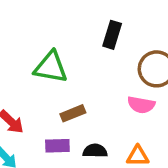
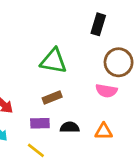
black rectangle: (112, 35) -> (98, 24), moved
green triangle: (51, 67) -> (53, 61), moved

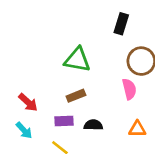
pink semicircle: (106, 91) -> (129, 89), turned -114
orange triangle: (104, 131) -> (137, 129), moved

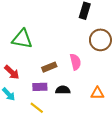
green triangle: (77, 60) -> (22, 39), moved
pink semicircle: (129, 89) -> (75, 62), moved

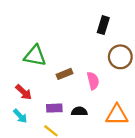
brown rectangle: (49, 67) -> (65, 74), moved
orange triangle: (97, 93) -> (117, 115), size x1.5

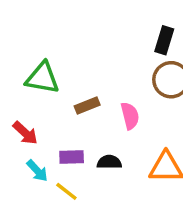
black rectangle: (103, 25) -> (164, 40), moved
cyan arrow: (20, 116) -> (37, 171), moved

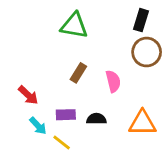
green triangle: (42, 78) -> (74, 26), moved
brown rectangle: (87, 105) -> (78, 73), turned -36

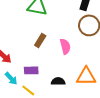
black semicircle: (96, 119) -> (58, 81), moved

